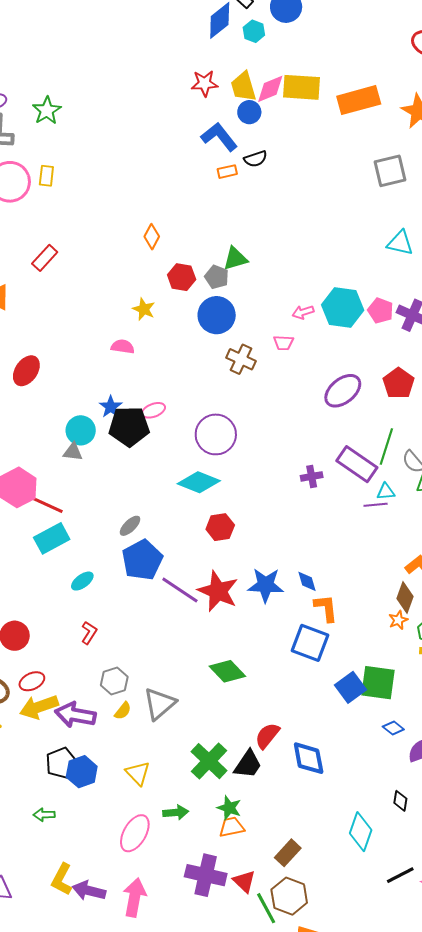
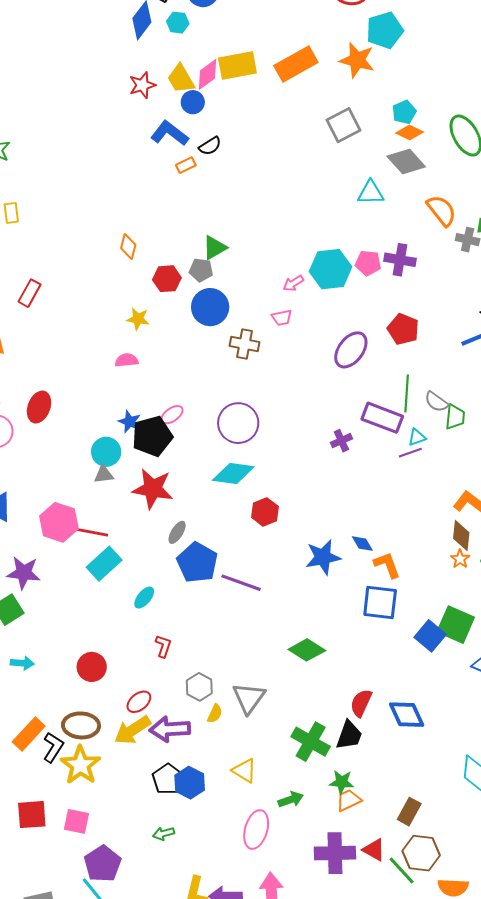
red star: (218, 591) -> (153, 489), moved
red ellipse: (32, 681) -> (139, 702), moved
green square: (378, 683) -> (456, 625), turned 30

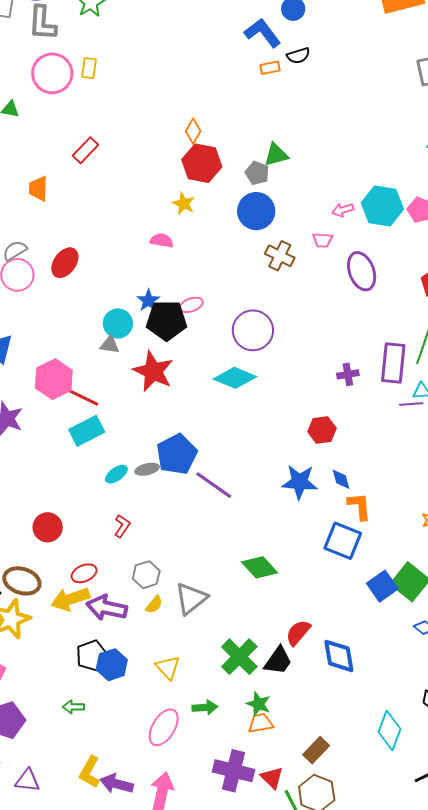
red hexagon: (167, 279) -> (202, 163), moved, size x1.4
purple ellipse: (351, 350) -> (362, 271), moved, turned -72
purple rectangle: (382, 418) -> (393, 363), turned 60
red hexagon: (265, 512) -> (322, 430), moved
gray ellipse: (177, 532) -> (147, 469), moved, turned 30

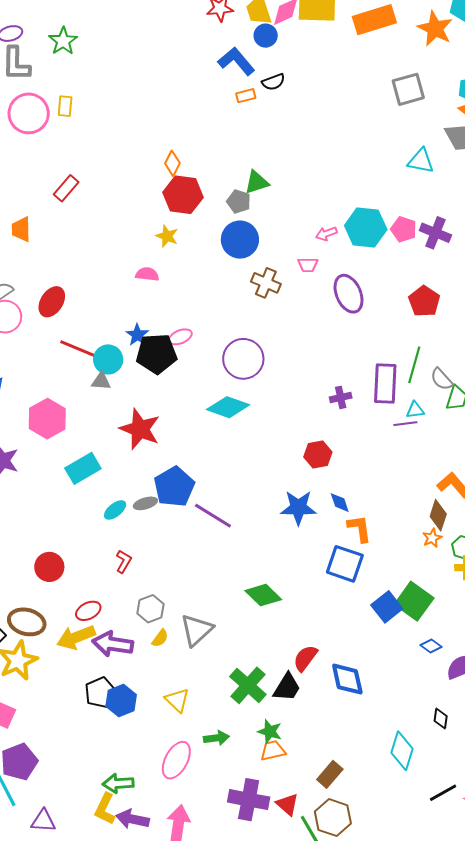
red star: (153, 371) -> (140, 429), moved
red line: (80, 396) -> (79, 349), moved
green arrow: (73, 707) -> (118, 783), moved, size x1.4

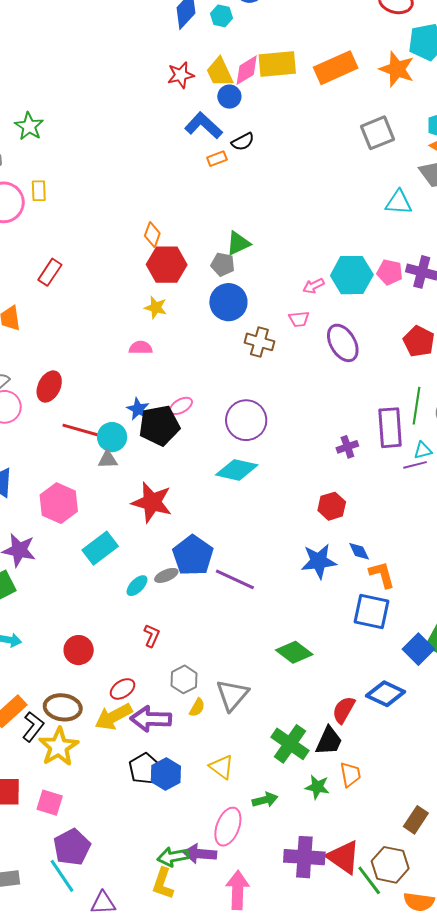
blue diamond: (347, 679) -> (386, 694), moved, turned -45
orange trapezoid: (273, 751) -> (350, 774), moved, turned 100
brown rectangle: (330, 774) -> (416, 820), moved
red triangle: (287, 804) -> (343, 857), size x1.5
purple arrow: (133, 819) -> (200, 854), moved

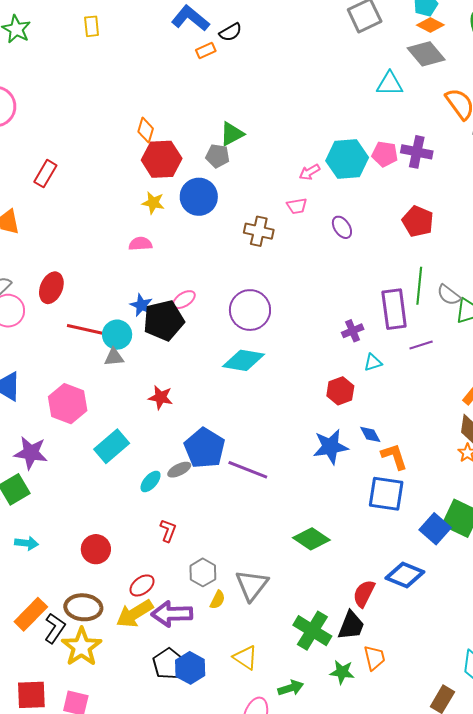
yellow rectangle: (39, 191) -> (92, 26), moved
blue circle: (228, 302) -> (199, 197), moved
purple ellipse: (343, 343) -> (342, 227), size x0.6
cyan triangle: (423, 450) -> (373, 362), moved
red star: (152, 502) -> (161, 397), size x0.6

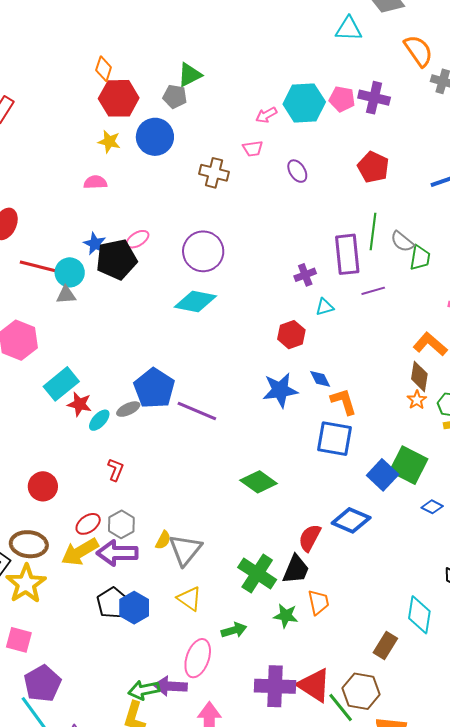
red star: (161, 397) -> (79, 404), moved
gray hexagon: (203, 572) -> (121, 524), moved
gray triangle: (252, 585) -> (185, 550), moved

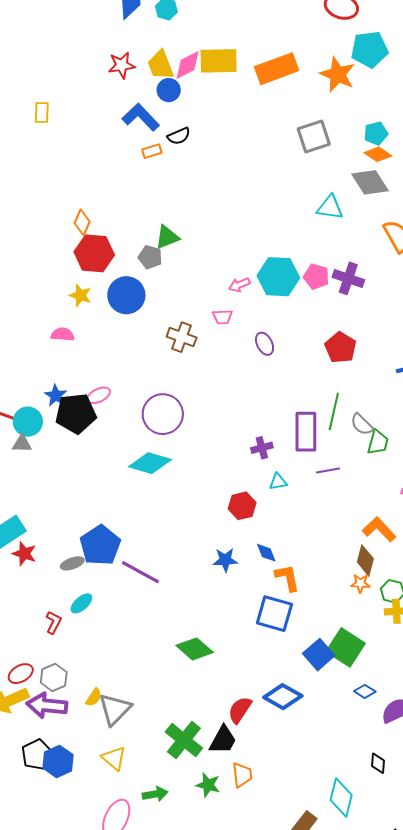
blue star: (280, 390) -> (225, 560), size x0.7
orange star: (417, 400) -> (360, 583), turned 30
cyan ellipse: (99, 420) -> (81, 603), moved

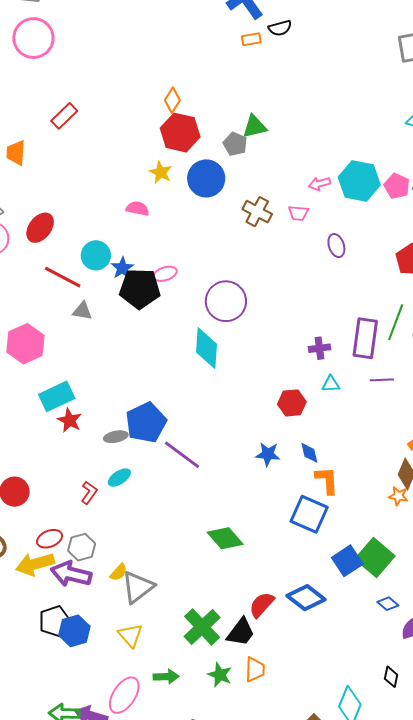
brown cross: (182, 337) -> (257, 212), moved
cyan circle: (28, 422) -> (96, 255), moved
cyan diamond: (150, 463) -> (206, 348), turned 69

